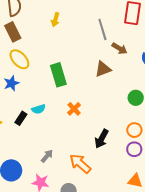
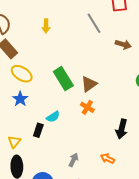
brown arrow: (120, 48) -> (123, 44), moved
brown triangle: (103, 69) -> (89, 84), moved
orange arrow: (80, 164) -> (107, 159), size x0.6

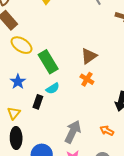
green rectangle: (63, 79) -> (48, 62), moved
blue star: (20, 99) -> (18, 82), moved
gray arrow: (73, 160) -> (73, 132), size x1.6

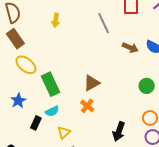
yellow triangle: (14, 113) -> (64, 132), moved

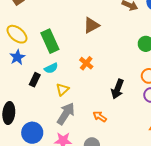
yellow ellipse: (26, 65) -> (17, 34), moved
brown triangle: (92, 83) -> (91, 25), moved

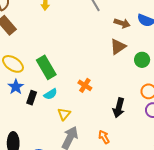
brown triangle: (91, 25) -> (118, 47), moved
black rectangle: (35, 80) -> (32, 98), moved
orange arrow: (100, 117) -> (104, 137), turned 32

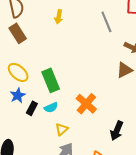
orange cross: (85, 85) -> (86, 104), size x1.5

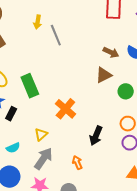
gray line: (106, 22) -> (56, 35), moved
cyan semicircle: (51, 108) -> (13, 148), moved

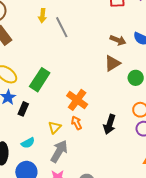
green rectangle: (30, 86) -> (40, 80), turned 60
orange arrow: (77, 163) -> (77, 123), moved

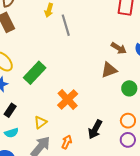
black rectangle: (23, 109) -> (10, 110), moved
orange arrow: (77, 123) -> (67, 142), moved, turned 40

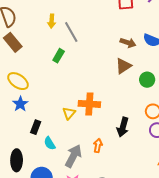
green rectangle: (35, 73) -> (59, 56), moved, size x0.6
orange cross: (68, 100) -> (89, 104), turned -30
yellow triangle: (41, 122) -> (69, 113), moved
cyan semicircle: (11, 133) -> (50, 143), moved, turned 88

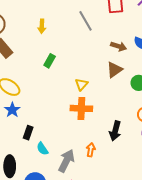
gray line: (71, 32) -> (86, 21), moved
yellow triangle: (69, 113) -> (81, 84), moved

